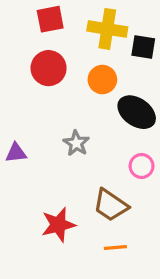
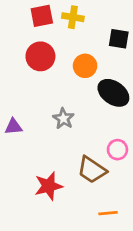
yellow cross: (107, 29) -> (73, 17), moved, size x0.7
pink circle: (142, 166) -> (117, 150), moved
orange line: (115, 248) -> (108, 213), moved

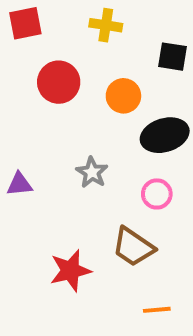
red square: (42, 16) -> (25, 23), moved
black ellipse: (113, 93) -> (165, 135), turned -52
pink circle: (117, 150) -> (157, 194), moved

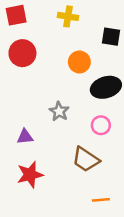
red circle: (59, 82) -> (22, 53), moved
purple triangle: (19, 184) -> (25, 137), moved
red star: (70, 271) -> (30, 175), moved

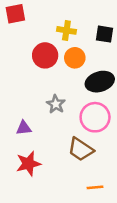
yellow cross: (68, 16) -> (66, 30), moved
red circle: (22, 53) -> (45, 55), moved
pink circle: (101, 125) -> (95, 117), size x1.6

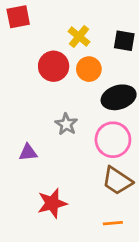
yellow cross: (66, 30) -> (79, 37), turned 30
brown trapezoid: (81, 149) -> (117, 181), moved
red star: (28, 164) -> (52, 203), moved

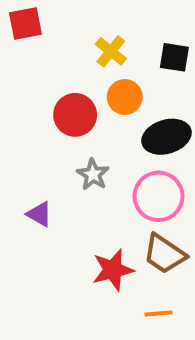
red circle: (54, 66) -> (75, 115), moved
purple triangle: (28, 152) -> (39, 214), turned 36
red star: (52, 203) -> (113, 270), moved

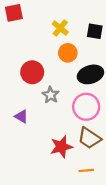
red circle: (75, 115) -> (32, 72), moved

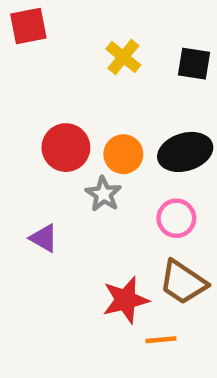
orange circle: (68, 53) -> (123, 154), moved
pink circle: (86, 107) -> (176, 218), size x0.7
orange line: (86, 170) -> (161, 340), moved

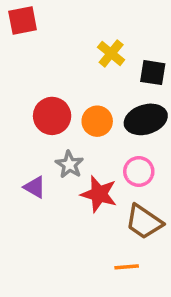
yellow cross: (123, 57) -> (111, 53), moved
black square: (194, 64) -> (153, 73), moved
gray star: (103, 194) -> (69, 165), moved
red star: (126, 300) -> (99, 194), moved, turned 30

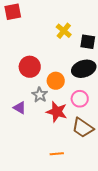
orange circle: (97, 121) -> (56, 81), moved
orange line: (127, 267) -> (57, 154), moved

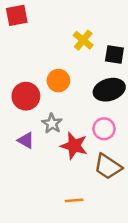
red circle: (30, 67) -> (26, 96), moved
orange circle: (56, 81) -> (58, 81), moved

